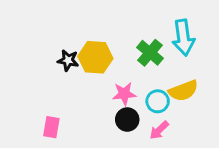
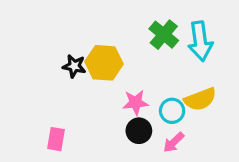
green cross: (150, 53) -> (164, 35), moved

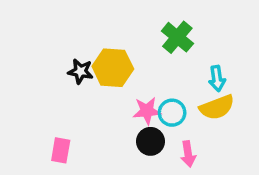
cyan arrow: (200, 41) -> (217, 79), moved, size x0.6
cyan circle: (172, 111) -> (172, 113), moved
pink arrow: (174, 142) -> (188, 154), turned -55

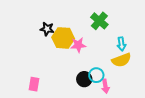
black star: (80, 71) -> (47, 29), moved
pink star: (147, 111) -> (78, 45), moved
cyan circle: (172, 113) -> (96, 75), moved

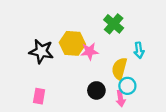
black star: (47, 29) -> (41, 51), moved, size x1.5
yellow semicircle: (121, 60) -> (119, 69), moved, turned 126
cyan circle: (96, 75) -> (127, 86), moved

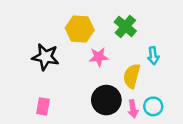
yellow hexagon: (72, 43) -> (80, 29), moved
cyan circle: (127, 86) -> (153, 106), moved
black circle: (96, 90) -> (106, 100), size x1.5

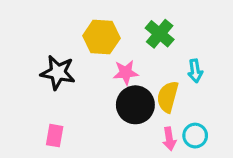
black circle: (106, 100) -> (135, 105), moved

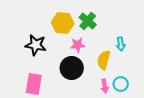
green cross: (160, 34) -> (88, 21), moved
black circle: (135, 105) -> (72, 68), moved
pink rectangle: (55, 136) -> (34, 84), size x1.5

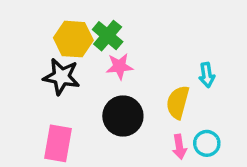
green cross: (88, 21) -> (108, 36), moved
yellow hexagon: (63, 23) -> (73, 39), moved
pink star: (78, 45) -> (120, 66), moved

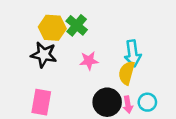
pink star: (120, 66) -> (89, 61), moved
cyan arrow: (207, 75) -> (133, 53), moved, size x1.5
black circle: (123, 116) -> (107, 102), moved

